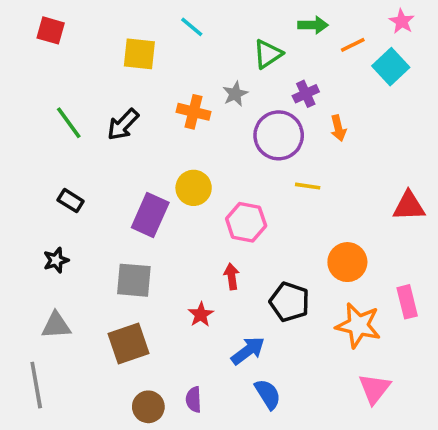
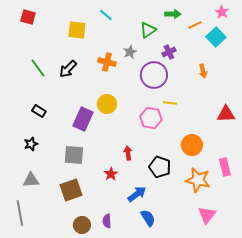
orange arrow: (338, 128) -> (203, 71), moved
pink hexagon: (246, 222) -> (151, 118), moved

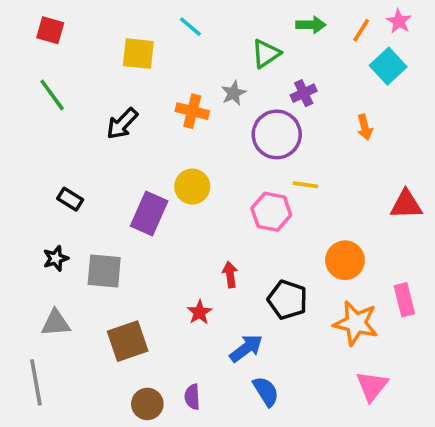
orange line: (195, 25) -> (361, 30), moved, turned -32
green line: (38, 68) -> (52, 95), moved
gray square: (74, 155) -> (104, 271), moved

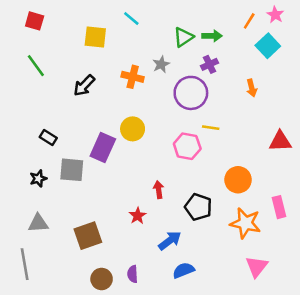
green arrow: (311, 25) -> (212, 36), moved
gray square: (104, 271) -> (72, 170), moved
blue semicircle: (266, 391) -> (183, 270), turned -80

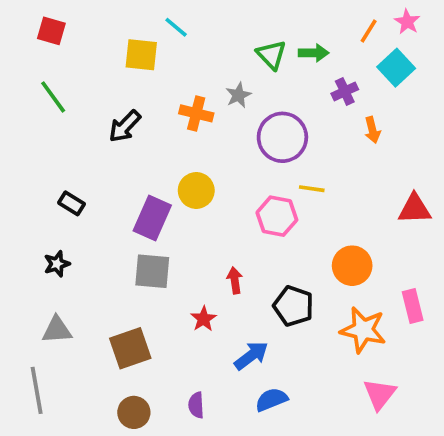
cyan line: (131, 18) -> (176, 27), moved
green triangle: (183, 37) -> (271, 55), turned -40
purple cross: (209, 64) -> (345, 91), moved
gray square: (72, 170) -> (152, 271), moved
brown circle: (102, 279) -> (134, 412), moved

